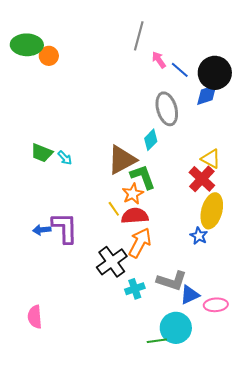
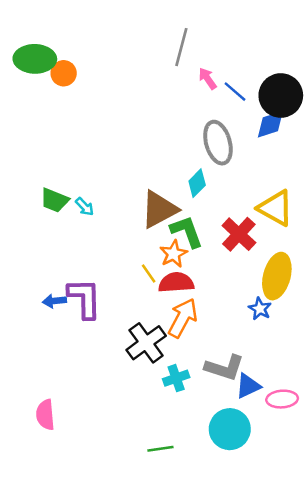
yellow triangle: (211, 159) -> (276, 208), size x1.4
red cross: (202, 179) -> (239, 234), moved
green line: (157, 341) -> (160, 449), moved

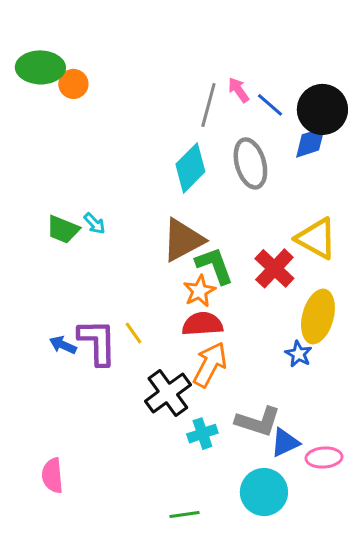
gray line: (181, 47) -> (208, 105), moved
cyan diamond: (197, 183) -> (190, 168), moved, size x1.5
cyan arrow: (85, 207) -> (94, 223), moved
yellow line: (149, 273) -> (133, 333), moved
blue arrow: (54, 301) -> (63, 345), turned 30

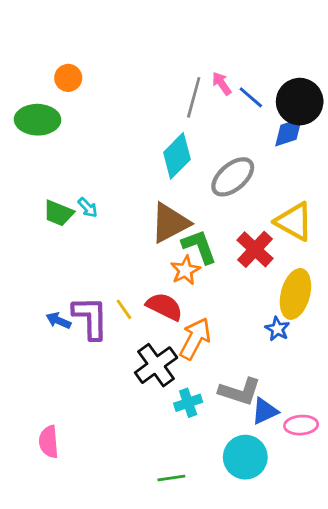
green ellipse: (40, 67) -> (38, 120), moved
gray ellipse: (250, 163) -> (233, 177), moved, turned 66
red semicircle: (202, 324) -> (164, 307), moved, turned 30

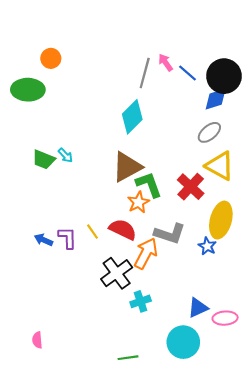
gray ellipse: (233, 177) -> (209, 132), moved, size x0.7
purple L-shape: (91, 318) -> (68, 238), size x0.7
gray L-shape: (240, 392) -> (170, 234), moved
pink semicircle: (49, 442) -> (37, 340), moved, size x0.7

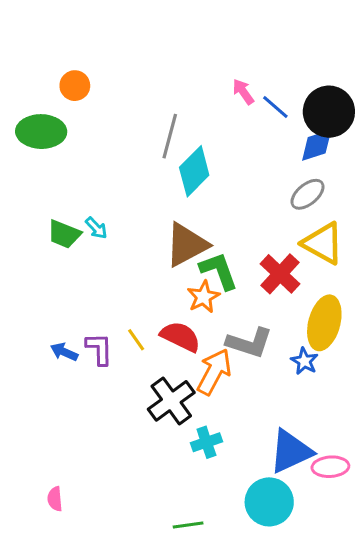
gray line: (145, 73) -> (170, 136), moved
blue triangle: (198, 308) -> (291, 451), size x1.5

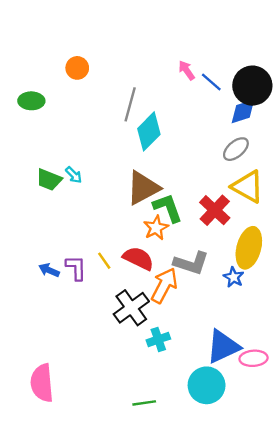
orange circle: (75, 86) -> (77, 68), moved
green ellipse: (41, 132) -> (31, 101), size x0.7
pink semicircle: (55, 499) -> (42, 383), size x2.0

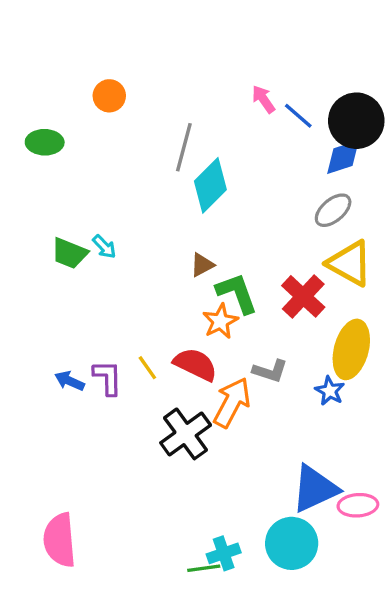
brown triangle: (143, 188) -> (202, 265), size x0.5
gray L-shape: (191, 263) -> (270, 371), size x0.7
cyan cross: (158, 339) -> (224, 553), moved

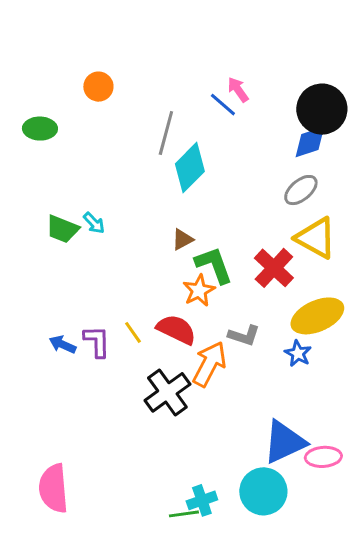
blue line: (298, 116) -> (223, 105), moved
yellow ellipse: (351, 349) -> (317, 316), turned 51

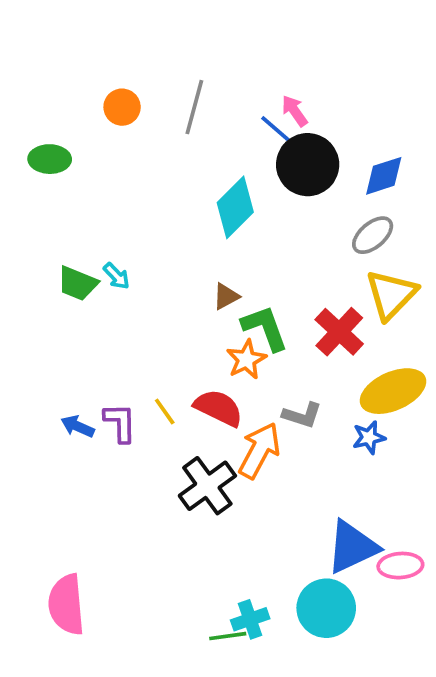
black circle: (322, 109) -> (308, 165), moved
gray line: (166, 133) -> (194, 107), moved
yellow triangle: (316, 238) -> (391, 295), turned 45
blue star: (298, 353) -> (369, 437), turned 30

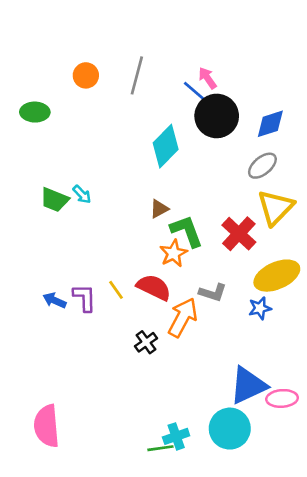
black cross: (207, 486) -> (146, 342), size x0.6

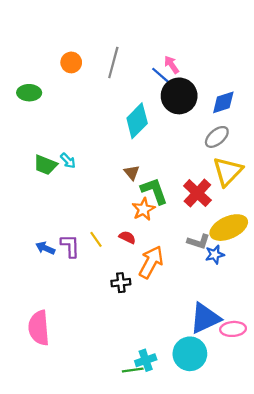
brown triangle: (159, 209) -> (132, 173), turned -42
red semicircle: (154, 287) -> (127, 237), size x0.6
gray L-shape: (213, 293) -> (199, 242), moved
black cross: (146, 342) -> (121, 283), turned 30
pink semicircle: (47, 426) -> (39, 328), moved

